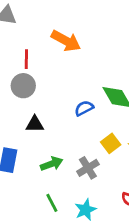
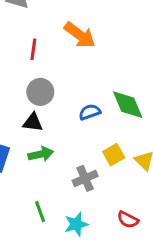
gray circle: (23, 86) -> (40, 92), moved
green arrow: (52, 164) -> (41, 154), moved

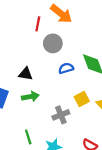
red line: (33, 49) -> (38, 24), moved
gray circle: (40, 92) -> (53, 43), moved

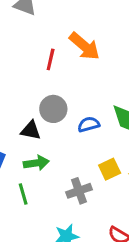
gray circle: (53, 43) -> (53, 109), moved
green line: (28, 137) -> (23, 194), moved

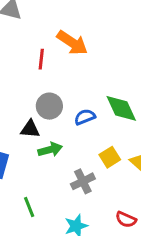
green arrow: (36, 163) -> (50, 150), moved
green line: (23, 194) -> (29, 207), moved

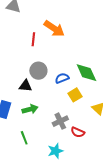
green arrow: (50, 150) -> (30, 109), moved
yellow square: (110, 157) -> (75, 95), moved
red semicircle: (126, 220) -> (78, 132), moved

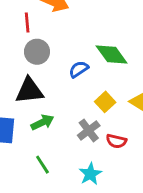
gray circle: (38, 71) -> (37, 52), moved
black triangle: (25, 86) -> (29, 91), size x1.5
yellow square: (75, 95) -> (105, 102), moved

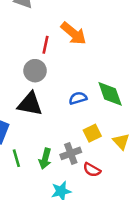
gray circle: (37, 52) -> (35, 71), moved
green arrow: (42, 122) -> (45, 159), moved, turned 114
green line: (42, 165) -> (16, 158), moved

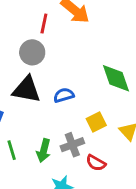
blue semicircle: (78, 98) -> (64, 95), moved

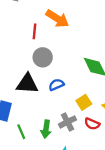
gray circle: (32, 52) -> (43, 57), moved
red semicircle: (96, 163) -> (92, 124), moved

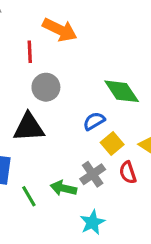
blue semicircle: (56, 85) -> (94, 121), moved
red semicircle: (92, 124) -> (128, 172), turned 56
green arrow: (46, 129) -> (63, 188), turned 102

